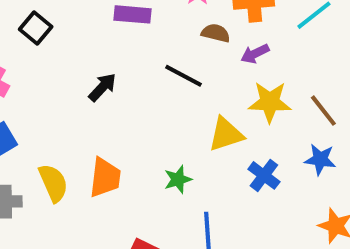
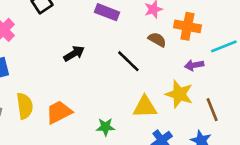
purple arrow: (255, 54) -> (194, 65), moved
orange trapezoid: (105, 178) -> (59, 112), turned -140

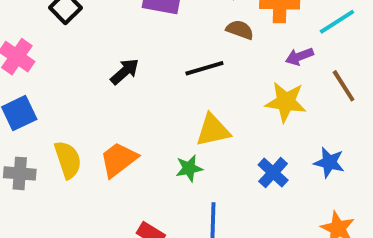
black line: (128, 61) -> (204, 68), turned -50
yellow triangle: (145, 107) -> (213, 130), moved
brown line: (212, 110) -> (344, 86), moved

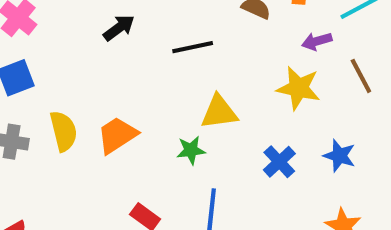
black line: (204, 68) -> (193, 47), moved
black arrow: (125, 72) -> (119, 28), moved

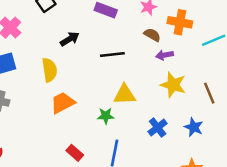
purple arrow: (317, 41) -> (164, 55), moved
brown line: (361, 76) -> (209, 93), moved
yellow semicircle: (64, 131) -> (49, 70), moved

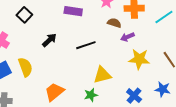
yellow semicircle: (49, 70) -> (25, 67), moved

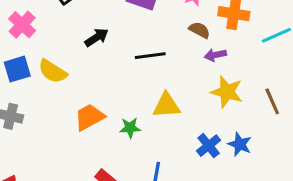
yellow semicircle: (25, 67) -> (53, 71), turned 132
blue star: (163, 89) -> (240, 144), moved
green star: (91, 95) -> (130, 128), moved

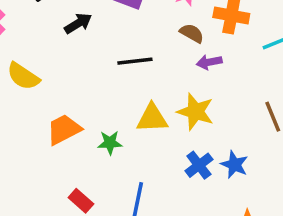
black arrow: (97, 37) -> (78, 23), moved
yellow star: (227, 92) -> (196, 112), moved

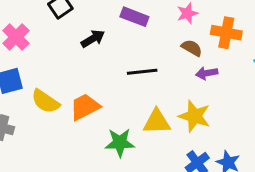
yellow semicircle: (23, 76) -> (45, 101), moved
orange trapezoid: (64, 129) -> (85, 107), moved
green star: (110, 143) -> (120, 143), size x1.4

